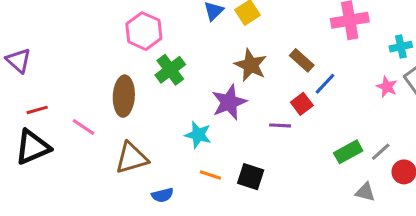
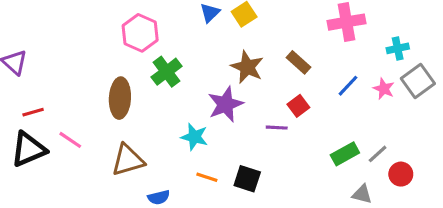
blue line: (325, 84) -> (348, 86), moved
pink line: (84, 127) -> (70, 140), moved

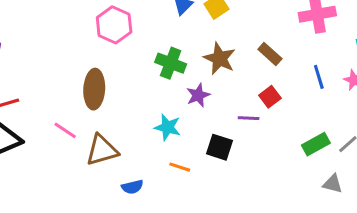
green cross: (167, 72) -> (171, 63), moved, turned -32
blue line: (348, 86) -> (319, 77), turned -60
purple star: (225, 104) -> (198, 95), size x0.7
pink line: (70, 140) -> (65, 130), moved
black square: (247, 179) -> (220, 147), moved

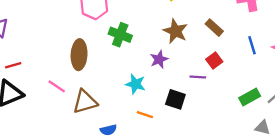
green cross: (171, 63) -> (120, 35), moved

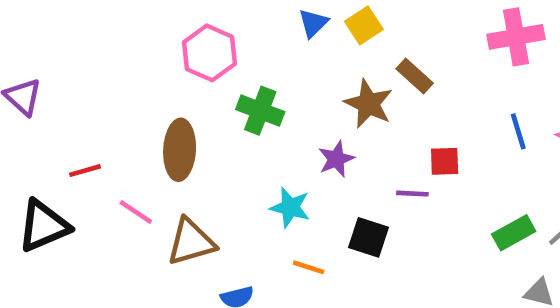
brown rectangle: (214, 28) -> (415, 76), moved
red square: (214, 61) -> (445, 161), turned 35
red line: (13, 65) -> (85, 171), moved

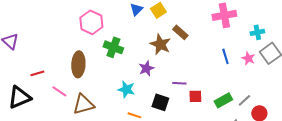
red square: (445, 161) -> (195, 96), moved

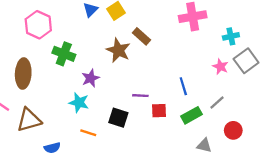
blue line: (225, 56) -> (183, 86), moved
purple star: (146, 68) -> (90, 78), moved
gray line: (244, 100) -> (217, 103), moved

